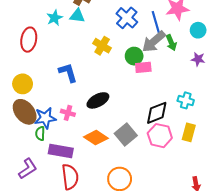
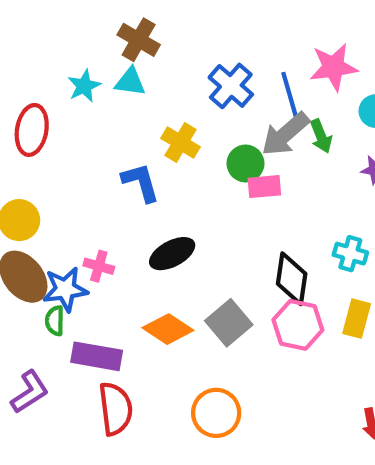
blue L-shape: (68, 73) -> (141, 182), moved
pink cross: (68, 113) -> (99, 266), moved
black diamond: (157, 113) -> (292, 279), turned -60

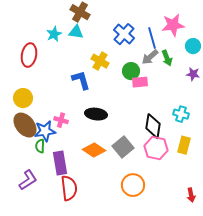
gray arrow: (285, 134) -> (150, 57), size x0.7
black ellipse: (172, 254) -> (96, 114), turned 35
purple rectangle: (97, 356) -> (60, 163), turned 70
orange circle: (216, 413) -> (133, 185), moved

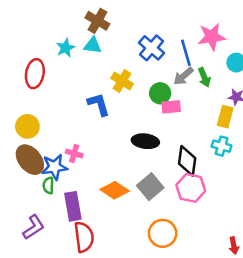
black ellipse: (96, 114) -> (145, 141), moved
yellow rectangle: (184, 145) -> (225, 117), moved

